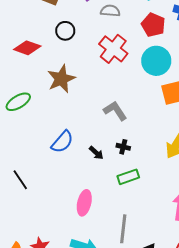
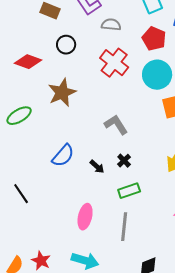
black cross: (123, 147) -> (124, 161), turned 32
gray line: (123, 229) -> (124, 227), moved

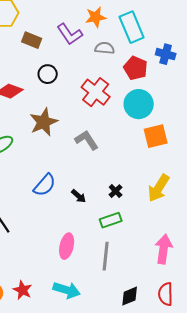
gray semicircle: (111, 25) -> (105, 48), moved
gray L-shape: (116, 125) -> (87, 140), moved
black cross: (124, 161) -> (116, 191), moved

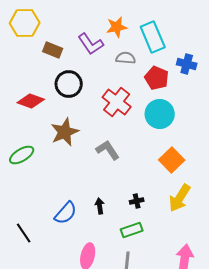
black circle: (48, 74) -> (69, 84), size x1.4
orange square: (156, 136) -> (172, 160), moved, turned -30
blue semicircle: (45, 185) -> (66, 213), moved
black cross: (116, 191) -> (137, 201), turned 32
black arrow: (79, 196) -> (100, 206), turned -140

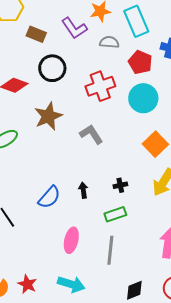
red cross: (117, 102) -> (100, 86), turned 32

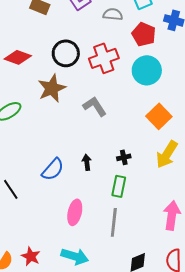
black circle: (52, 68) -> (66, 53), moved
green rectangle: (115, 214) -> (119, 186), turned -60

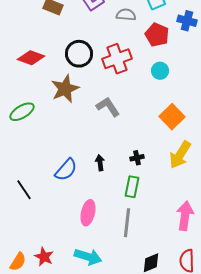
cyan circle: (147, 70) -> (160, 71), size x0.6

